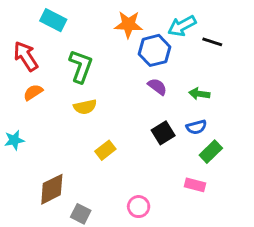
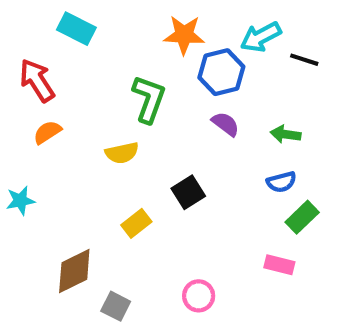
green L-shape: (81, 66) -> (149, 99), moved
black square: (163, 133) -> (188, 192), moved
yellow rectangle: (105, 150) -> (136, 223), moved

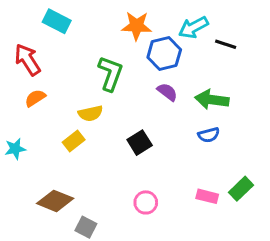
green arrow: (286, 134) -> (212, 100), size x1.5
green rectangle: (302, 217) -> (241, 189), moved
yellow rectangle: (136, 223) -> (74, 141), moved
brown diamond: (74, 271) -> (55, 201), turned 48
pink circle: (199, 296) -> (146, 202), moved

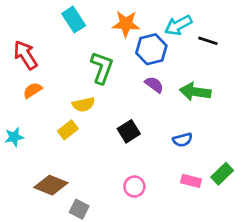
cyan rectangle: (57, 21) -> (74, 20), moved, turned 30
blue semicircle: (209, 135) -> (183, 140), moved

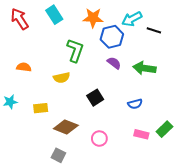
red arrow: (25, 55) -> (20, 19), moved
orange semicircle: (33, 90) -> (24, 67), turned 40
yellow rectangle: (68, 130) -> (41, 108), moved, turned 32
brown diamond: (51, 185) -> (66, 127), moved

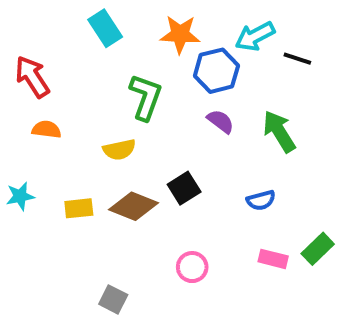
red arrow: (20, 19) -> (32, 77), moved
green arrow: (144, 68) -> (279, 131), turned 50
brown diamond: (66, 127) -> (133, 206), moved

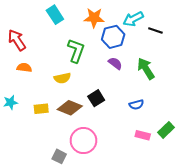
pink circle: (192, 267) -> (83, 141), moved, size x1.6

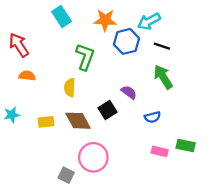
black line: (155, 31) -> (162, 46), moved
purple semicircle: (115, 63) -> (129, 92), moved
yellow semicircle: (62, 78) -> (70, 88), turned 105
brown diamond: (70, 108) -> (78, 121), turned 40
green rectangle: (166, 130) -> (186, 146), turned 56

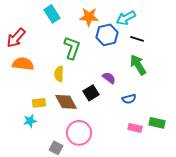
red arrow: (19, 45) -> (16, 38), turned -105
orange semicircle: (27, 76) -> (23, 64), size x1.5
cyan star: (12, 115) -> (30, 121), moved

